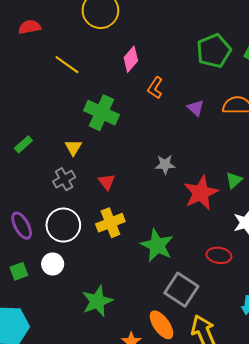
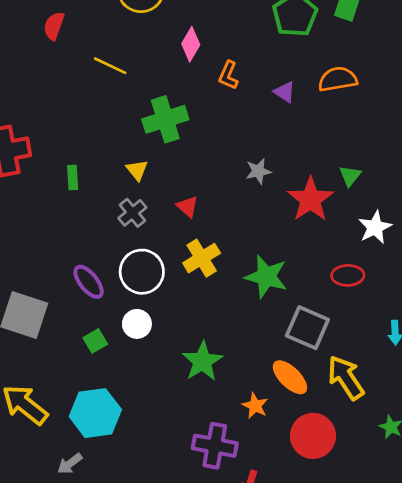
red semicircle: (30, 27) -> (54, 26), turned -50
green cross: (102, 113) -> (165, 119), turned -32
green rectangle: (23, 144) -> (73, 177), turned -42

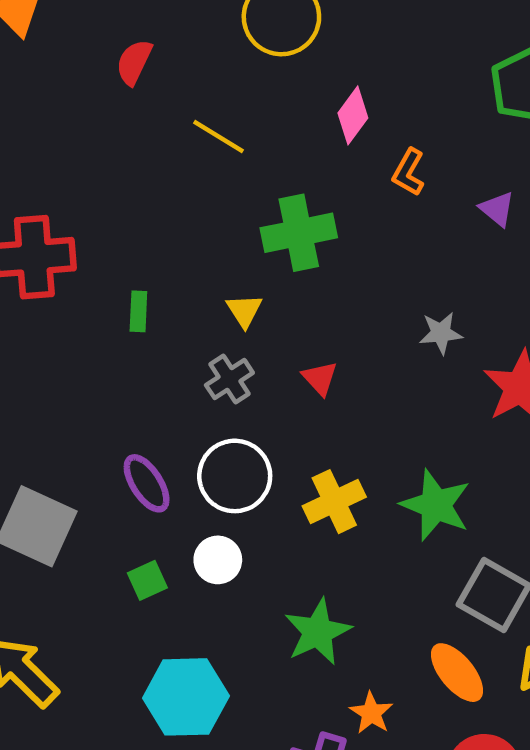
yellow cross: (202, 258) -> (334, 502), moved
orange star: (255, 406) -> (371, 713), moved
cyan hexagon: (95, 413) -> (186, 697), moved

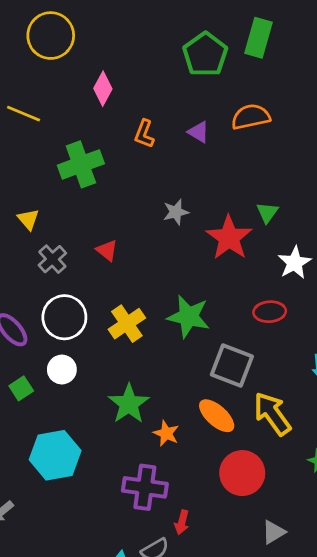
orange L-shape: (409, 172) -> (144, 134), moved
yellow triangle: (244, 310) -> (28, 219), moved
orange star: (371, 713) -> (166, 433), moved

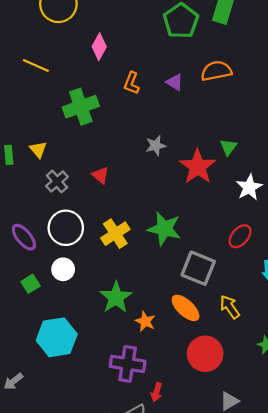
red ellipse: (270, 312) -> (240, 236), moved, turned -45
yellow arrow: (272, 414) -> (230, 307), size x0.7

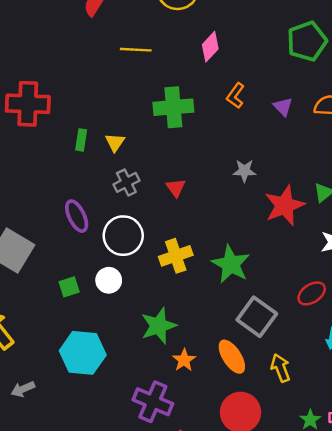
yellow line: (36, 65) -> (136, 50), turned -35
purple ellipse: (24, 237) -> (77, 216), moved

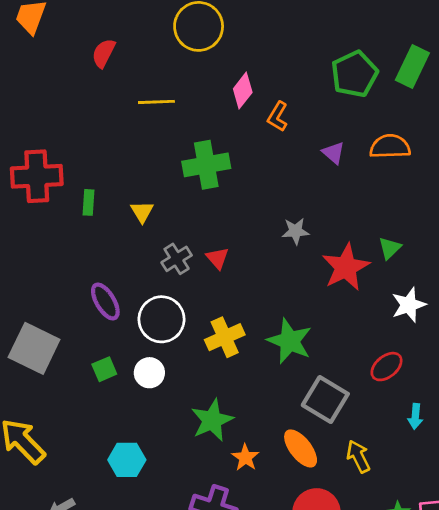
orange L-shape: (235, 96) -> (278, 117), moved
green rectangle: (81, 140) -> (89, 202), moved
gray cross: (126, 182) -> (177, 259), moved
green square: (69, 287) -> (104, 369), moved
cyan hexagon: (83, 353) -> (127, 460), size x0.7

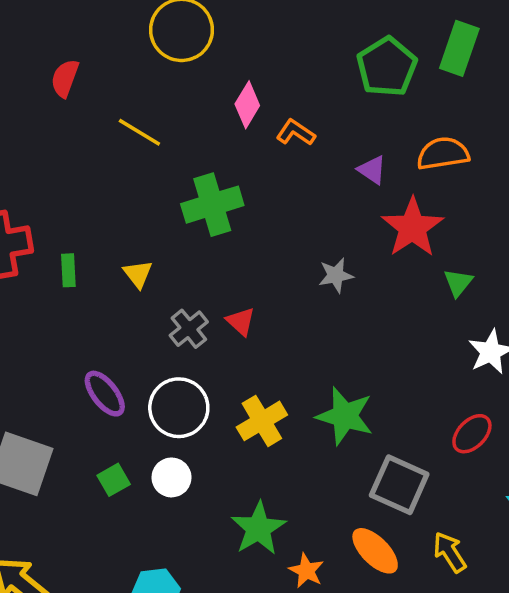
yellow line: (156, 102) -> (139, 132), turned 40
orange L-shape: (278, 117) -> (296, 132), turned 100
red star: (346, 267) -> (412, 227), moved

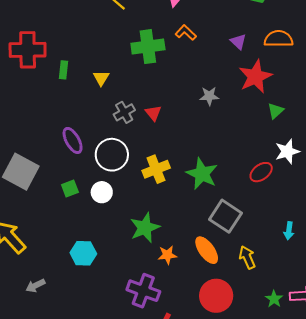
orange L-shape: (296, 132) -> (186, 33), moved
red ellipse: (472, 434) -> (261, 172), moved
orange star: (306, 571) -> (167, 255), turned 30

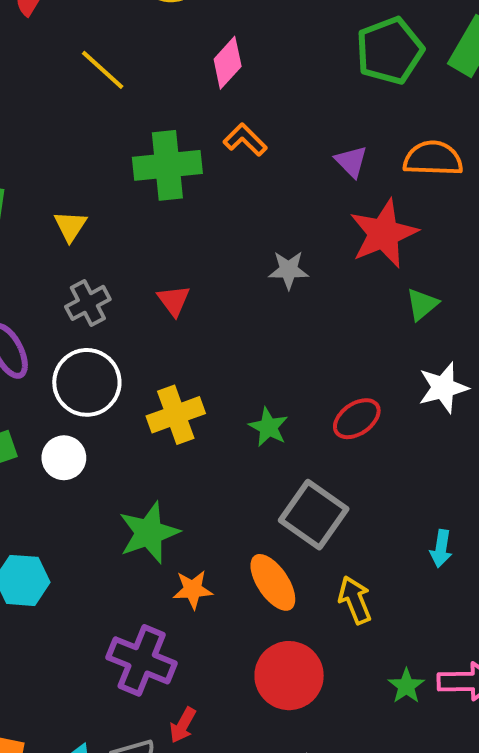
gray cross: (124, 112) -> (88, 303), moved
red ellipse: (261, 172) -> (357, 419), moved
green star: (202, 174) -> (268, 427), size x0.6

